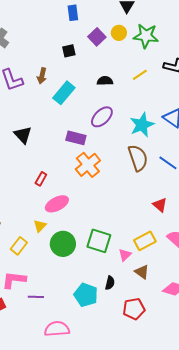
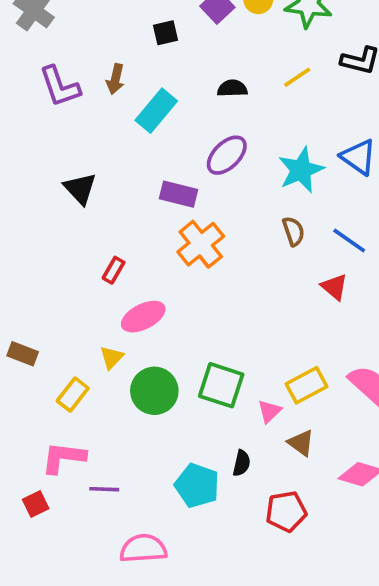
brown semicircle: (138, 158) -> (294, 231), size x0.6
red triangle: (160, 205) -> (334, 287), moved

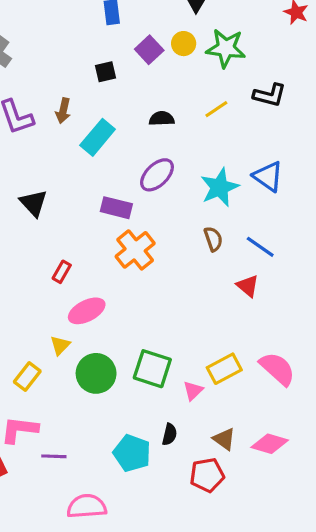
brown triangle: (301, 443) -> (224, 439), moved

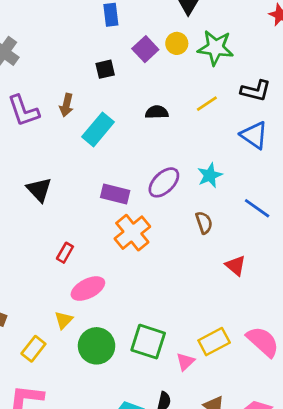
purple ellipse: (157, 175) -> (164, 182), moved
blue triangle: (268, 176) -> (254, 135), moved
cyan star: (220, 187) -> (210, 175), size x0.7
blue line: (260, 247) -> (257, 208), moved

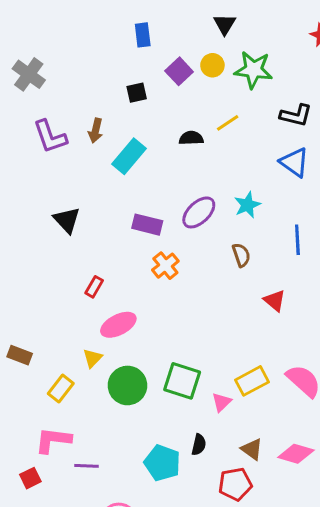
yellow line: (207, 104) -> (228, 123), moved
blue line: (257, 208) -> (297, 240), turned 52
orange cross: (132, 233) -> (165, 266), size x0.7

